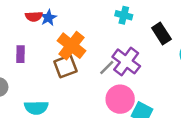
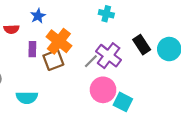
red semicircle: (34, 16) -> (11, 29), moved
black rectangle: (161, 33) -> (142, 45), moved
purple rectangle: (20, 54) -> (32, 49), moved

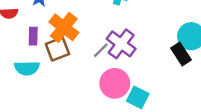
black rectangle: (142, 45) -> (181, 54), moved
cyan semicircle: (27, 98) -> (27, 68), moved

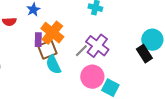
purple rectangle: (33, 36) -> (38, 40), moved
cyan semicircle: (27, 68) -> (53, 65), moved, turned 66

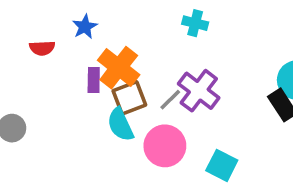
brown square: (47, 50) -> (129, 98), moved
pink circle: (92, 77) -> (165, 146), moved

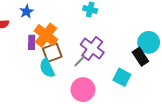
gray line: (170, 100) -> (80, 61), moved
pink circle: (165, 146) -> (83, 90), moved
cyan square: (222, 165) -> (122, 77), moved

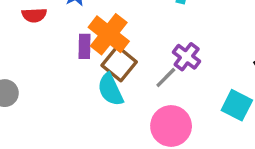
purple cross: (92, 49) -> (187, 57), size x0.7
brown square: (52, 53) -> (119, 64), turned -30

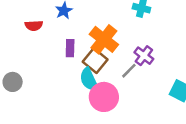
orange cross: (109, 34) -> (104, 39), moved
pink circle: (171, 126) -> (104, 97), moved

